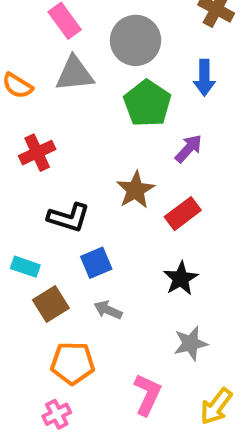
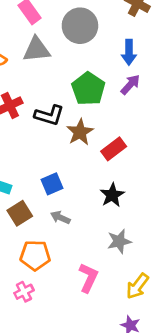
green pentagon: (147, 103) -> (88, 89), moved
purple arrow: (189, 149) -> (130, 85), moved
black L-shape: (69, 217) -> (49, 115), moved

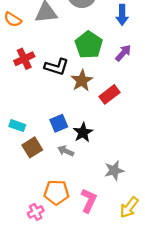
purple arrow: (130, 85) -> (123, 53), moved
black star: (112, 195) -> (83, 132), moved
orange pentagon: (35, 255) -> (56, 192), moved

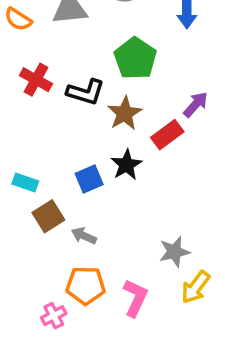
purple arrow: (123, 53) -> (196, 104), moved
red cross: (24, 59) -> (36, 80), turned -36
black star: (83, 132) -> (126, 165), moved
gray arrow: (66, 151) -> (84, 236), moved
yellow arrow: (129, 207) -> (196, 287), moved

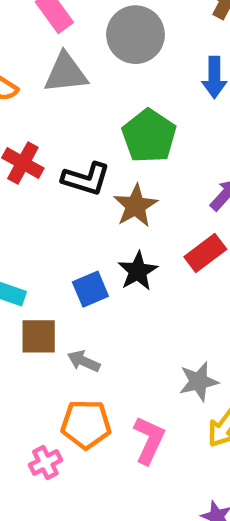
red rectangle: (167, 135) -> (205, 253), moved
brown square: (48, 216) -> (39, 336), turned 32

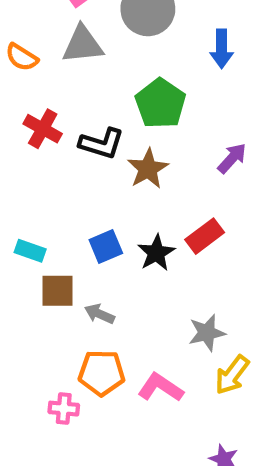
red rectangle: (205, 253) -> (205, 236), moved
black star: (138, 271) -> (156, 253), moved
pink L-shape: (149, 440) -> (161, 387), turned -81
pink cross: (45, 463) -> (64, 409), turned 32

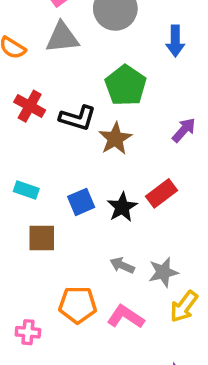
cyan rectangle: (30, 251) -> (26, 190), moved
gray arrow: (99, 314) -> (122, 265), moved
pink cross: (64, 409) -> (28, 332), moved

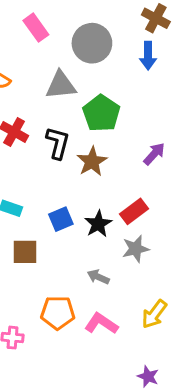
gray triangle: (62, 38) -> (61, 85), moved
blue arrow: (175, 41) -> (148, 56), moved
black L-shape: (78, 118) -> (58, 143), turned -92
gray star: (163, 272) -> (136, 249), moved

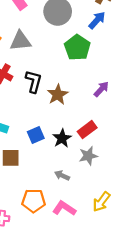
blue arrow: (148, 56) -> (97, 20), turned -138
gray triangle: (61, 85) -> (20, 41), moved
green pentagon: (101, 113) -> (77, 48), moved

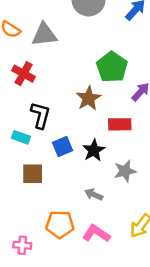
green pentagon: (77, 48) -> (112, 67), moved
black L-shape: (34, 81) -> (40, 115), moved
red rectangle: (87, 130) -> (120, 124), moved, turned 36

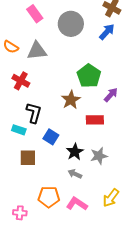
blue square: (63, 146) -> (51, 137), turned -35
black star: (94, 150) -> (75, 152), moved

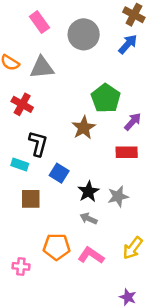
red rectangle: (95, 120) -> (127, 152), moved

